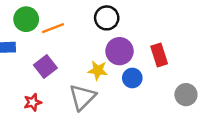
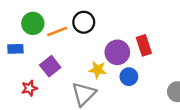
black circle: (107, 18) -> (84, 22), moved
red rectangle: (159, 55) -> (144, 45), moved
red star: (33, 102) -> (29, 88), moved

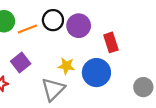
purple circle: (117, 52) -> (79, 26), moved
blue circle: (129, 77) -> (96, 73), size x1.6

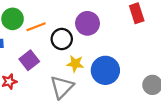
black circle: (53, 20) -> (62, 39), moved
red rectangle: (111, 42) -> (137, 13), moved

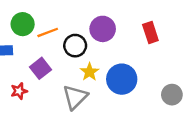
red rectangle: (137, 13) -> (150, 32), moved
yellow star: (75, 64) -> (89, 72), turned 30

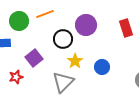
orange line: (48, 32) -> (45, 14), moved
blue circle: (122, 79) -> (102, 67), size x0.6

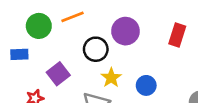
red rectangle: (126, 28) -> (177, 35), turned 36

